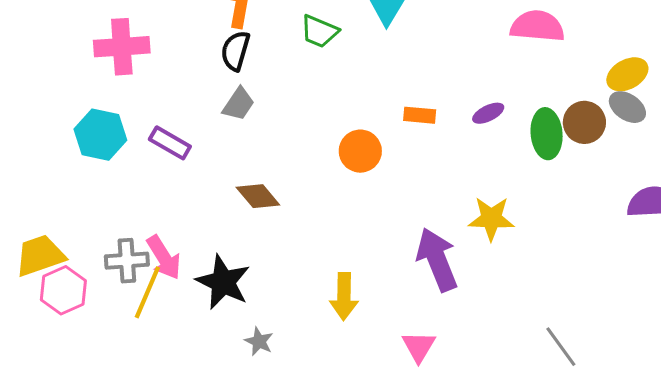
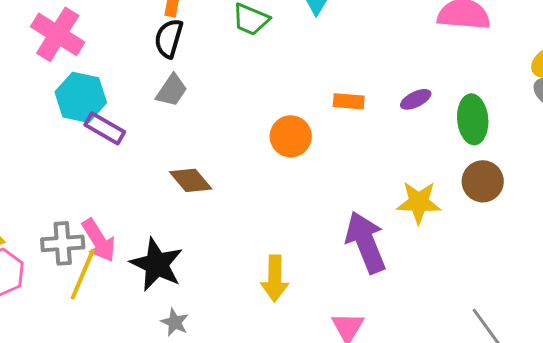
pink cross: (122, 47) -> (58, 34), turned 36
brown circle: (584, 122) -> (483, 181), moved
cyan hexagon: (100, 135) -> (81, 97), moved
gray star: (259, 341) -> (175, 322), moved

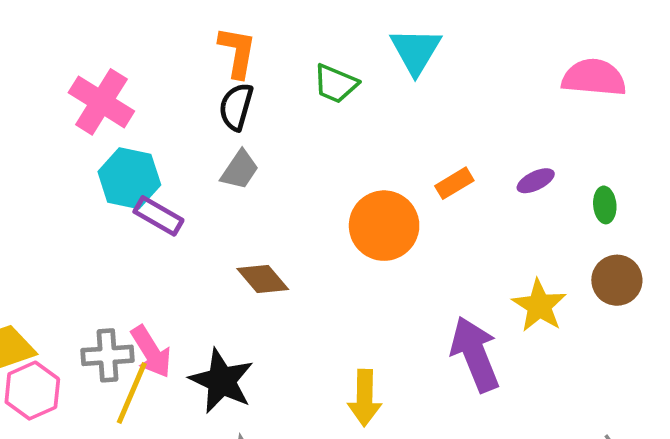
orange rectangle: (349, 101) -> (454, 183), turned -36
green ellipse: (473, 119) -> (605, 205), size x0.6
orange circle: (291, 136) -> (384, 226), size x1.4
yellow star: (419, 202) -> (539, 306), turned 30

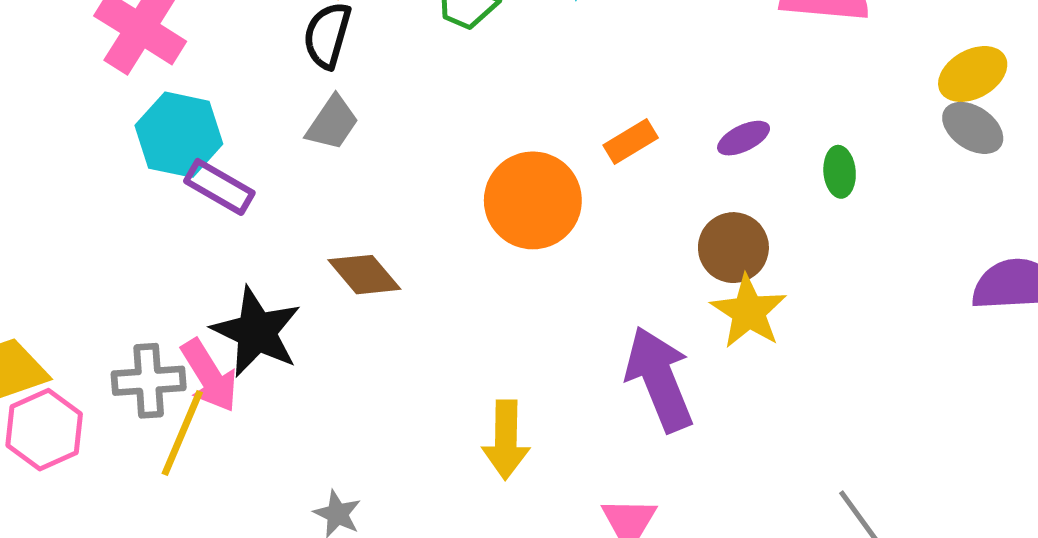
brown circle: (617, 280) -> (733, 248), moved
black star: (222, 381) -> (256, 332), moved

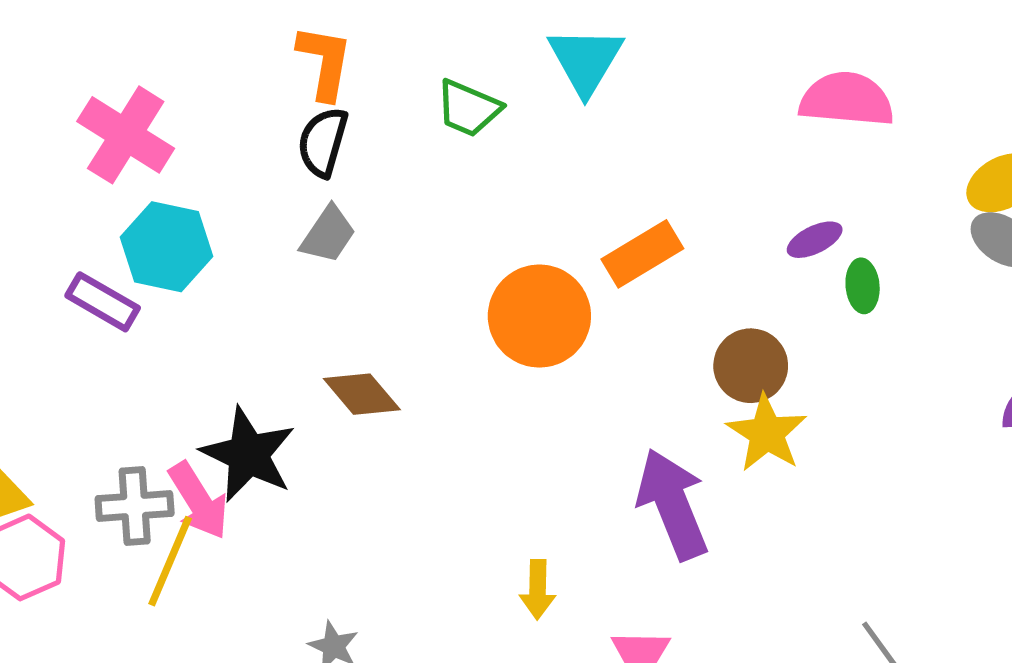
purple ellipse: (744, 138) -> (815, 240), moved
orange rectangle: (631, 141) -> (642, 254), size x1.4
purple rectangle: (219, 187) -> (103, 302), moved
yellow arrow: (506, 440) -> (538, 589), moved, size x0.7

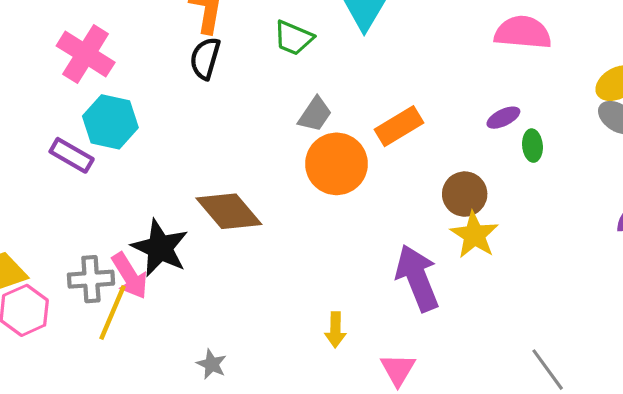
gray trapezoid: (328, 234) -> (315, 114), moved
brown diamond: (362, 394) -> (229, 211), size x1.4

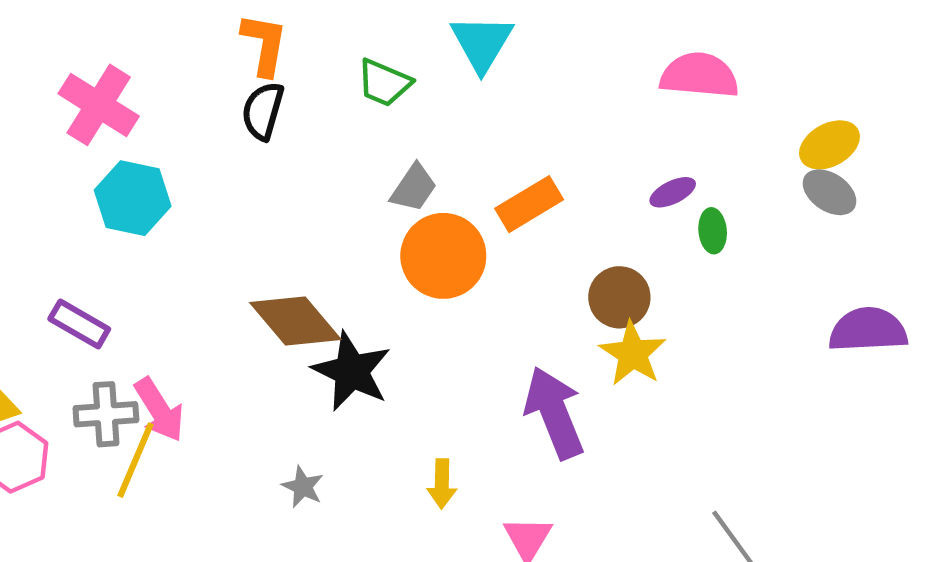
purple rectangle: (72, 155) -> (79, 324), moved
black star: (160, 248) -> (352, 371), moved
gray star: (212, 364) -> (303, 487), moved

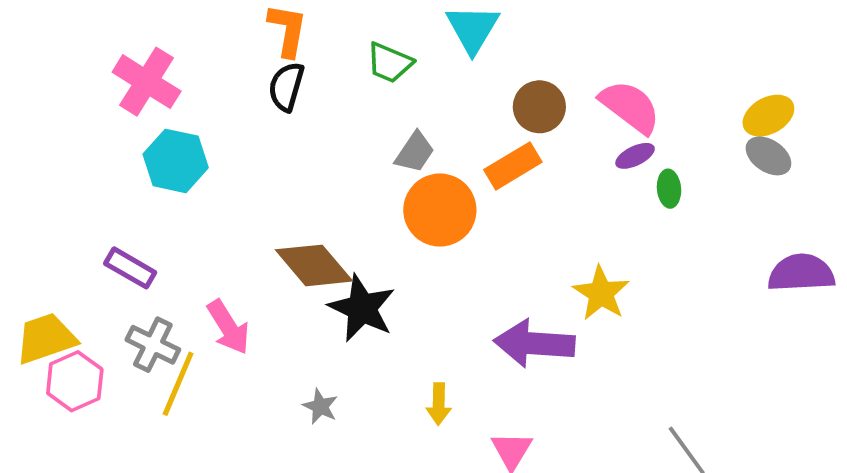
pink semicircle: (699, 75) -> (630, 107), moved, turned 32
brown circle: (619, 297) -> (539, 107), moved
pink arrow: (159, 410) -> (228, 327), moved
purple arrow: (554, 413) -> (534, 343), turned -64
gray cross: (106, 414) -> (153, 345), turned 30

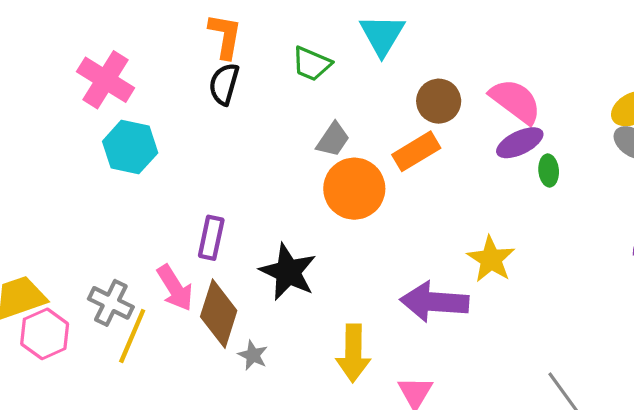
purple ellipse: (635, 156) -> (520, 143), size x1.4
brown diamond: (314, 265) -> (219, 314), moved, turned 58
purple rectangle: (130, 268) -> (211, 238), moved, turned 72
yellow arrow: (439, 404) -> (353, 353), size x1.6

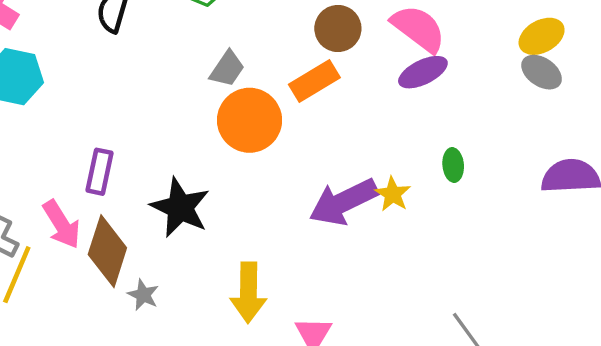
green ellipse: (549, 171) -> (453, 165), moved
yellow star: (491, 259) -> (393, 194), size x0.7
purple arrow: (434, 302) -> (343, 202), moved, turned -30

